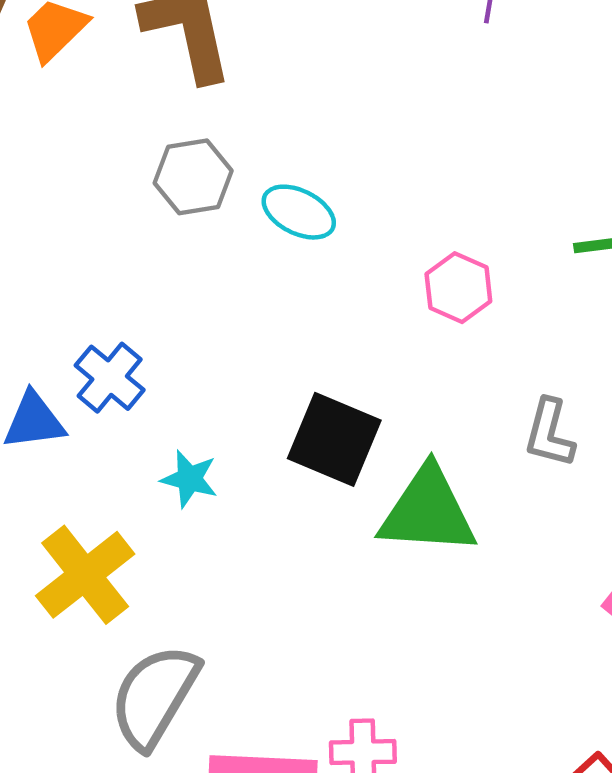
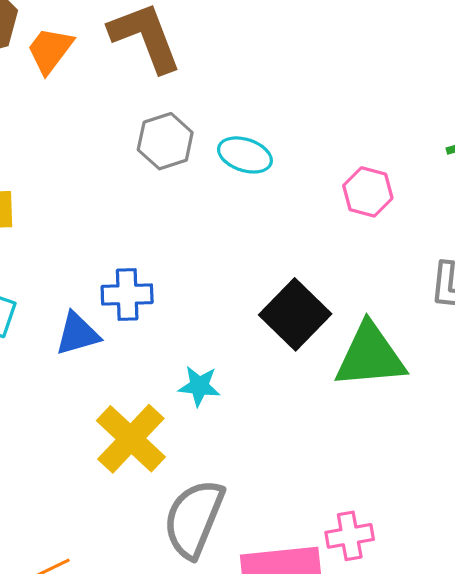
blue cross: (110, 378) -> (127, 294), turned -33
black square: (334, 439) -> (295, 314), turned 30
cyan star: (189, 479) -> (199, 386), moved

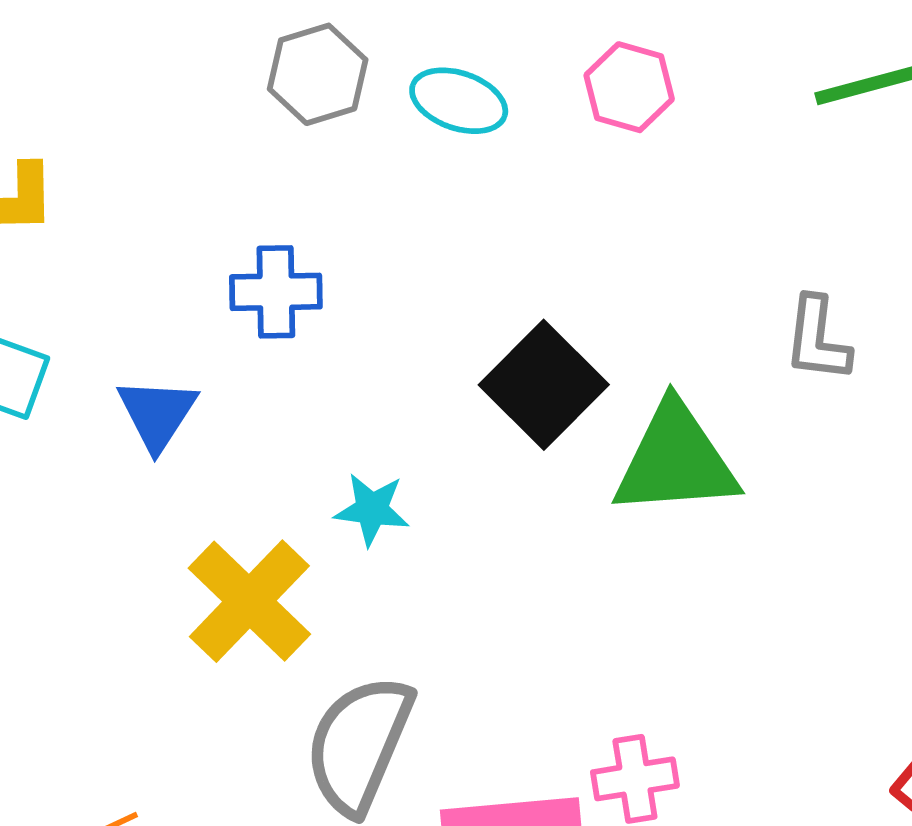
pink hexagon: (368, 192) -> (629, 87), moved
blue cross: (127, 294) -> (276, 292), moved
blue triangle: (77, 334) -> (157, 414), turned -42

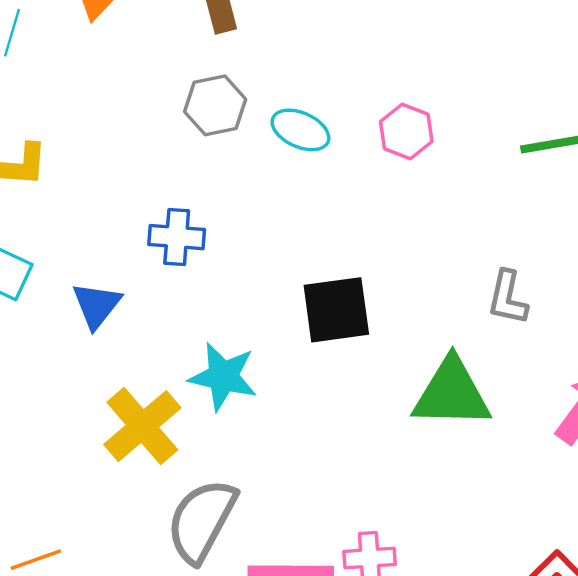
black square: (544, 385) -> (336, 310), turned 32
green triangle: (676, 460) -> (452, 393), moved
cyan star: (372, 509) -> (223, 377), size x1.5

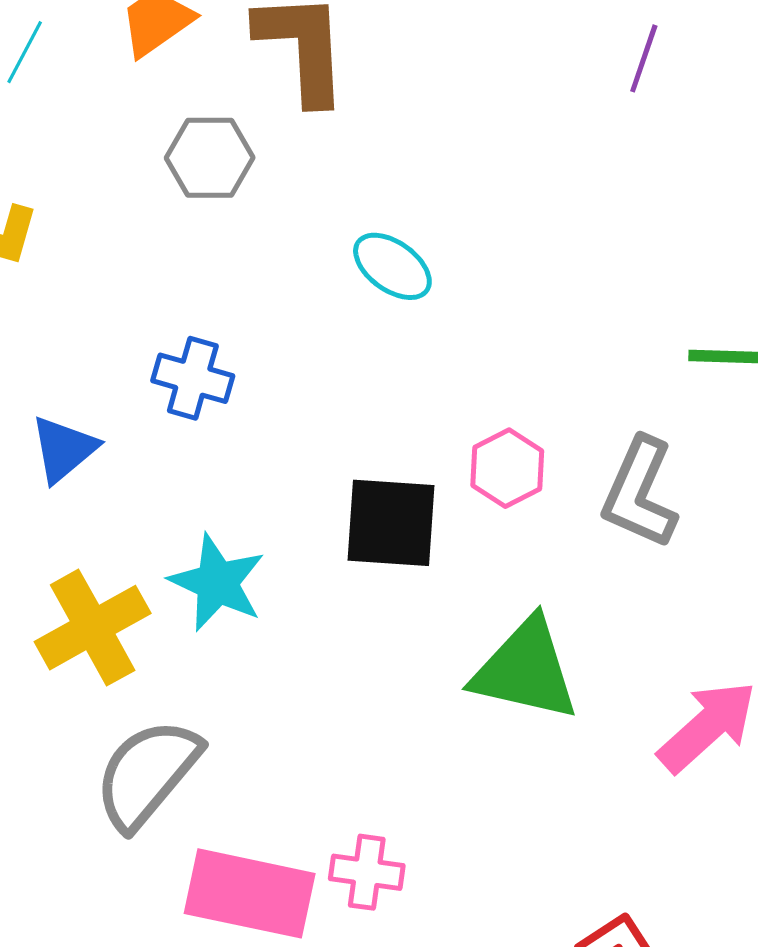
gray hexagon: (215, 105) -> (210, 158), moved
pink hexagon: (406, 131) -> (507, 468), moved
gray L-shape: (508, 298) -> (640, 493), moved, size x1.4

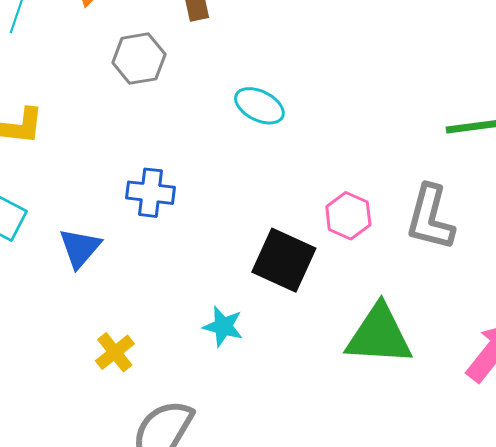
black square: (391, 523) -> (284, 260), turned 30
cyan star: (217, 583) -> (223, 326), moved, size x0.7
yellow cross: (93, 628) -> (115, 352), size x0.6

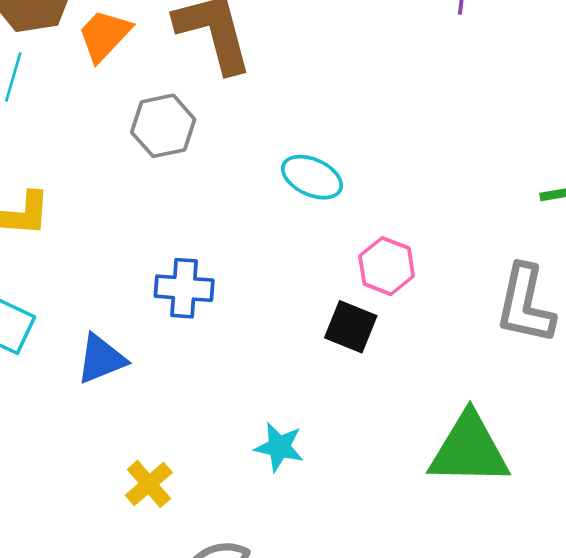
pink hexagon: (348, 216) -> (387, 266), moved
blue triangle: (80, 248) -> (101, 359), turned 30
black square: (284, 260) -> (351, 327), moved, size x0.7

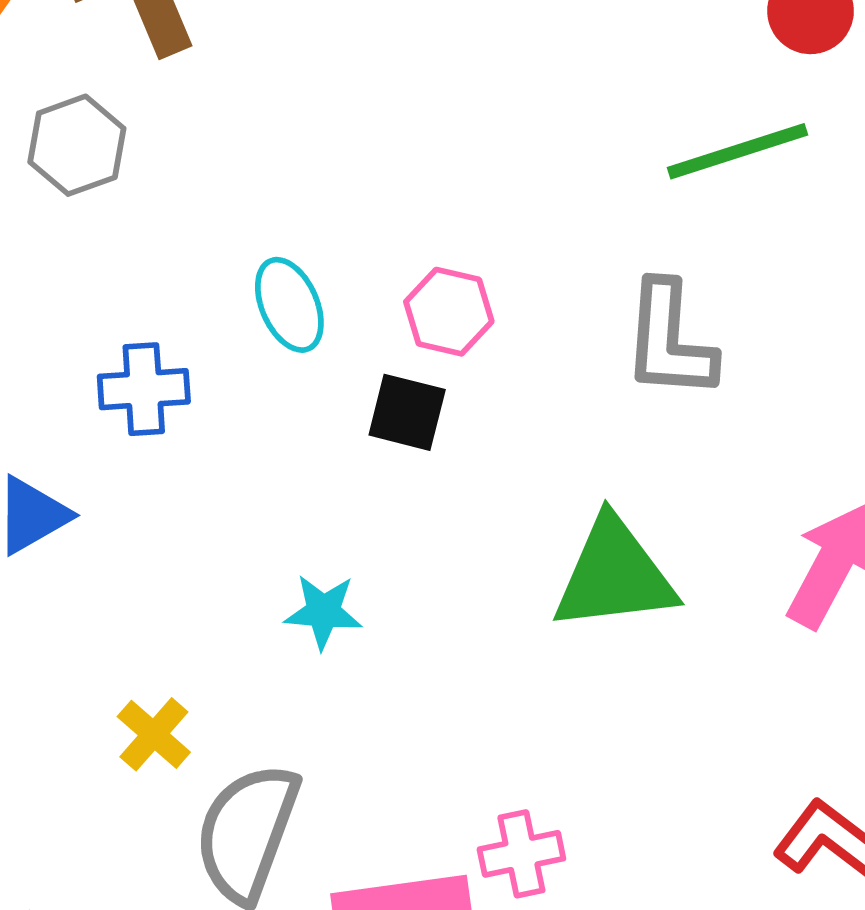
cyan ellipse: (312, 177) -> (289, 305), moved, turned 50
yellow cross: (149, 484) -> (154, 734), moved

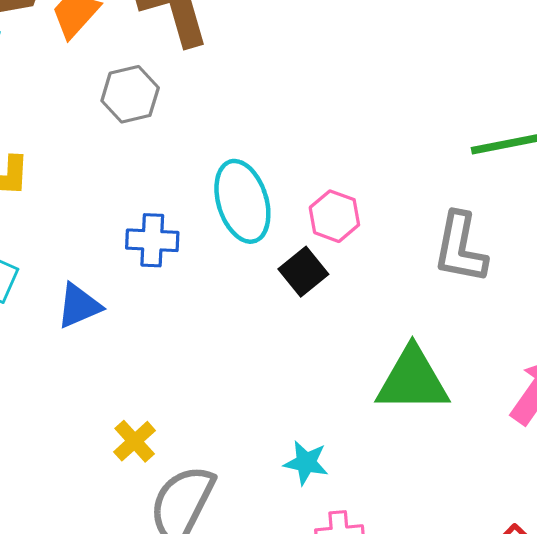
cyan ellipse: (289, 305) -> (242, 201), size x1.5
black square: (407, 412) -> (303, 272), turned 30
cyan star: (323, 612) -> (306, 463), moved

